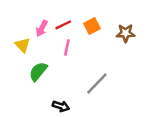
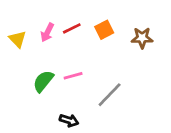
yellow triangle: (23, 45) -> (18, 39), moved
pink line: (67, 48) -> (73, 76), moved, turned 63

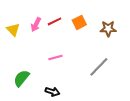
green semicircle: (43, 81) -> (21, 78), moved
gray line: (110, 95) -> (99, 67), moved

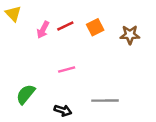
yellow triangle: (13, 30) -> (13, 14), moved
gray line: (99, 67) -> (105, 101), moved, turned 45

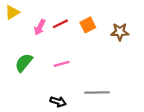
yellow triangle: (13, 14) -> (12, 12), turned 42
green semicircle: (26, 94) -> (24, 63), moved

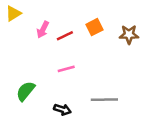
red line: (60, 24) -> (65, 36), moved
green semicircle: (24, 63) -> (26, 91), moved

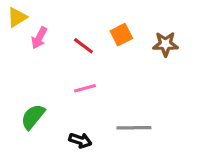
pink arrow: (43, 30) -> (39, 38), moved
red line: (65, 36) -> (83, 46), turned 63

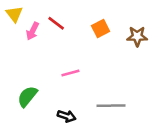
yellow triangle: (17, 17) -> (14, 14), turned -36
red line: (83, 46) -> (56, 23), moved

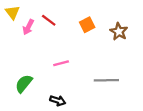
brown star: (137, 36) -> (119, 32), turned 30
gray line: (111, 106) -> (106, 80), moved

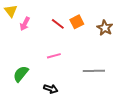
red line: (49, 20) -> (58, 24), moved

